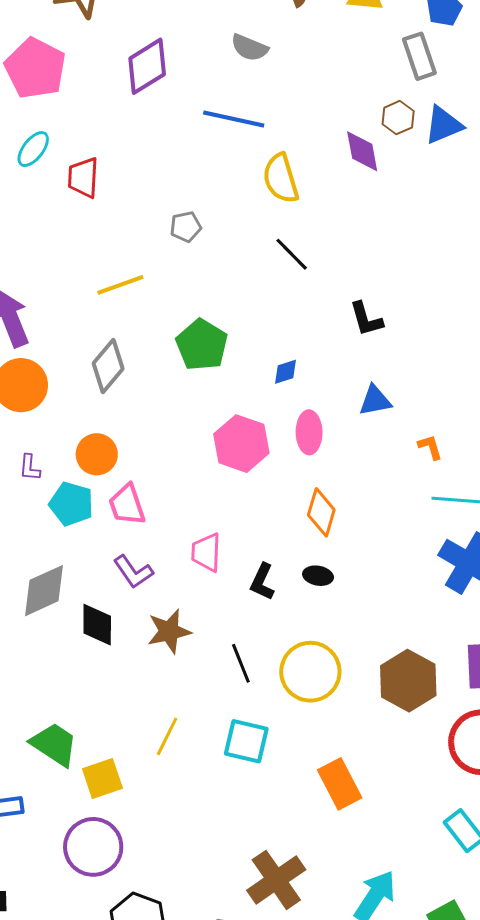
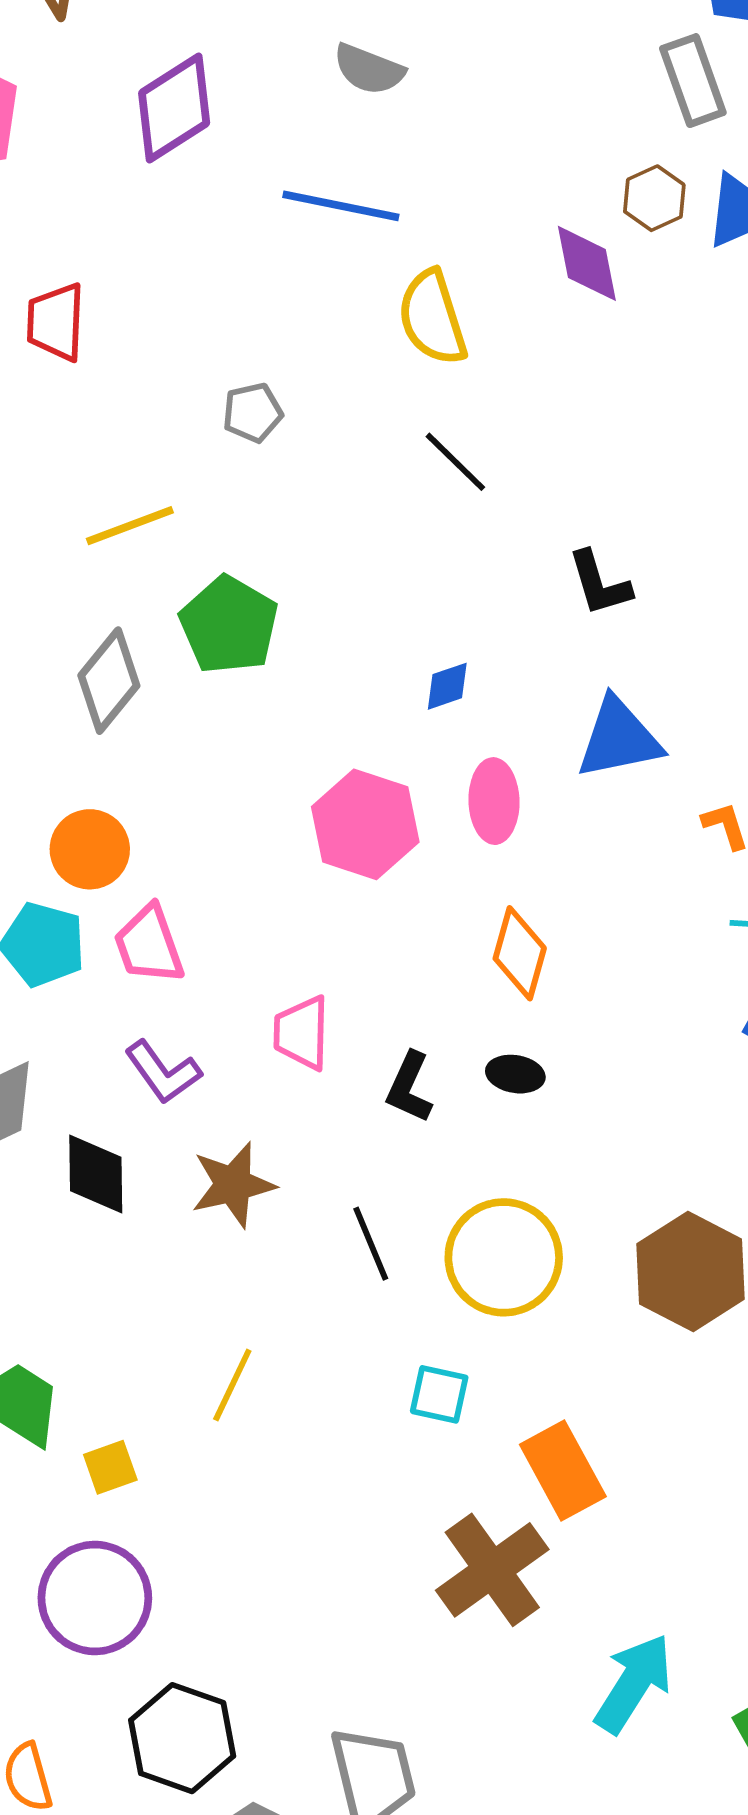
green pentagon: (202, 345) -> (229, 625), moved
blue triangle: (375, 401) -> (619, 739), size x1.4
cyan square: (246, 741) -> (439, 1394), moved, size x0.7
yellow square: (102, 778) -> (110, 1467), size x0.7
brown cross: (276, 880) -> (492, 1570), moved

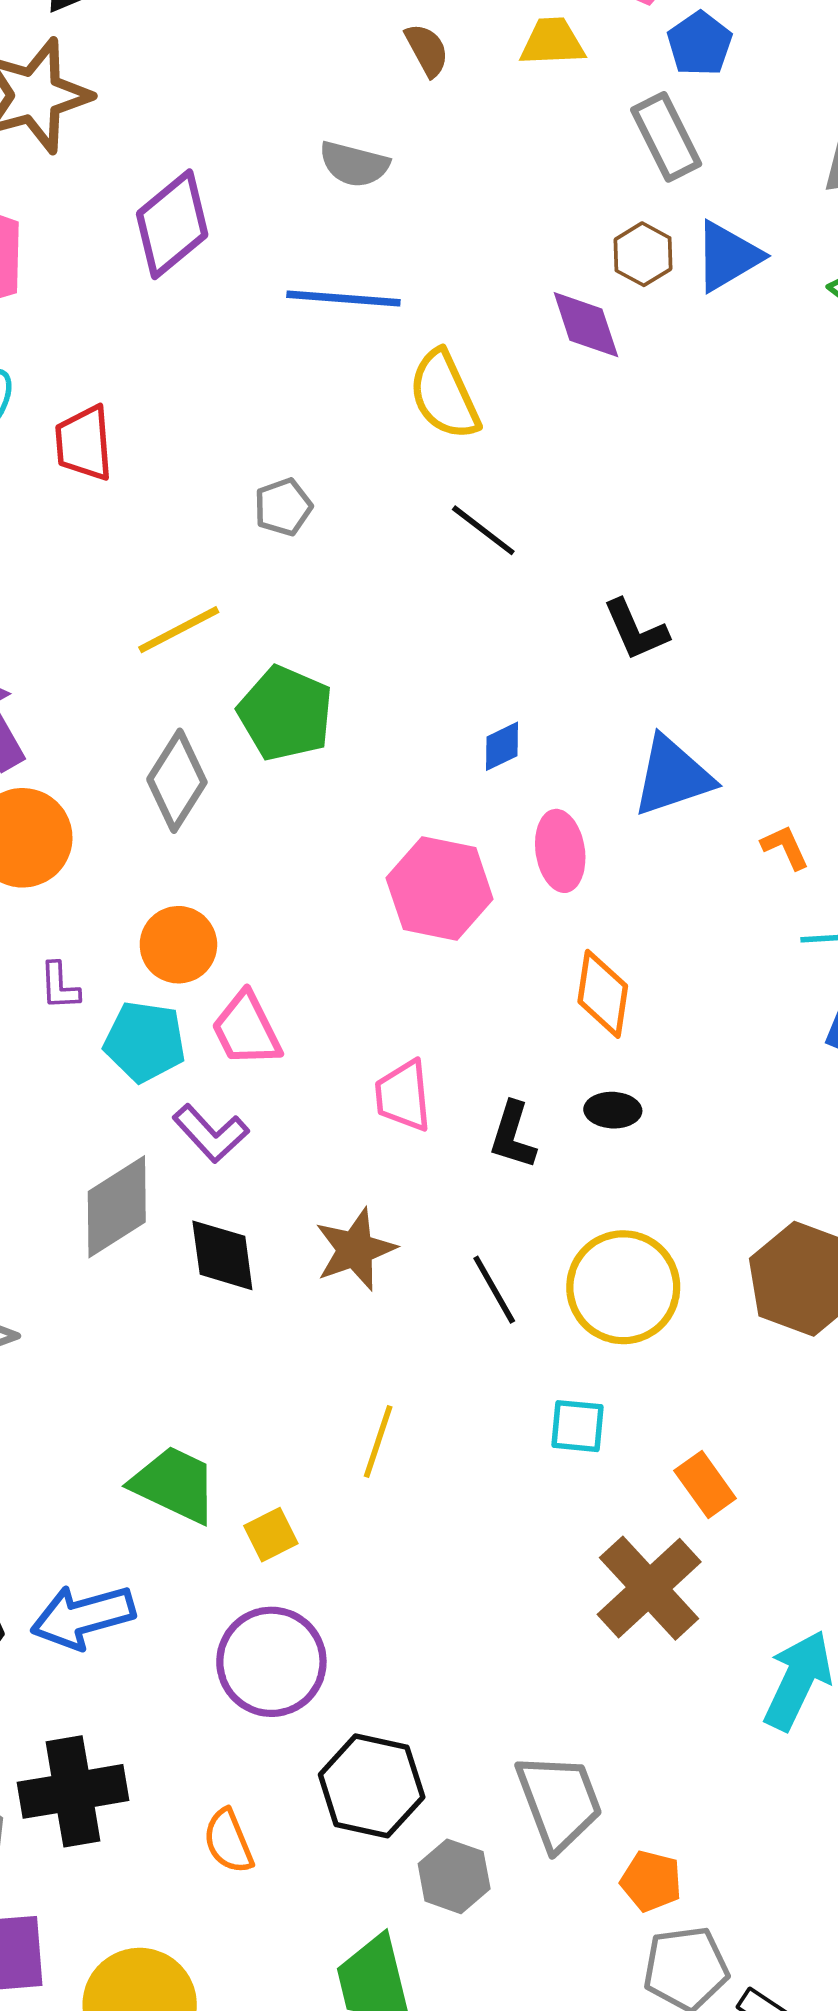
purple L-shape: (163, 1072) -> (211, 1133), moved
orange rectangle: (563, 1470) -> (705, 1484), size x0.7

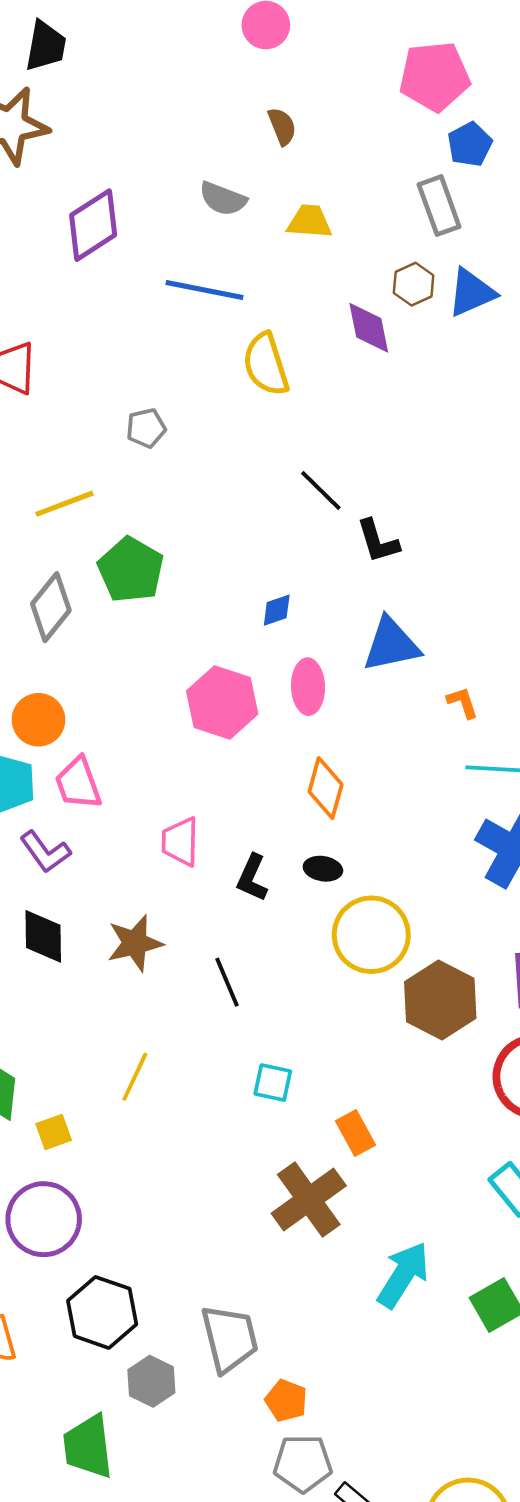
yellow trapezoid: (552, 42) -> (310, 222), moved
black line: (483, 530) -> (321, 491), moved
yellow circle: (623, 1287) -> (371, 935), moved

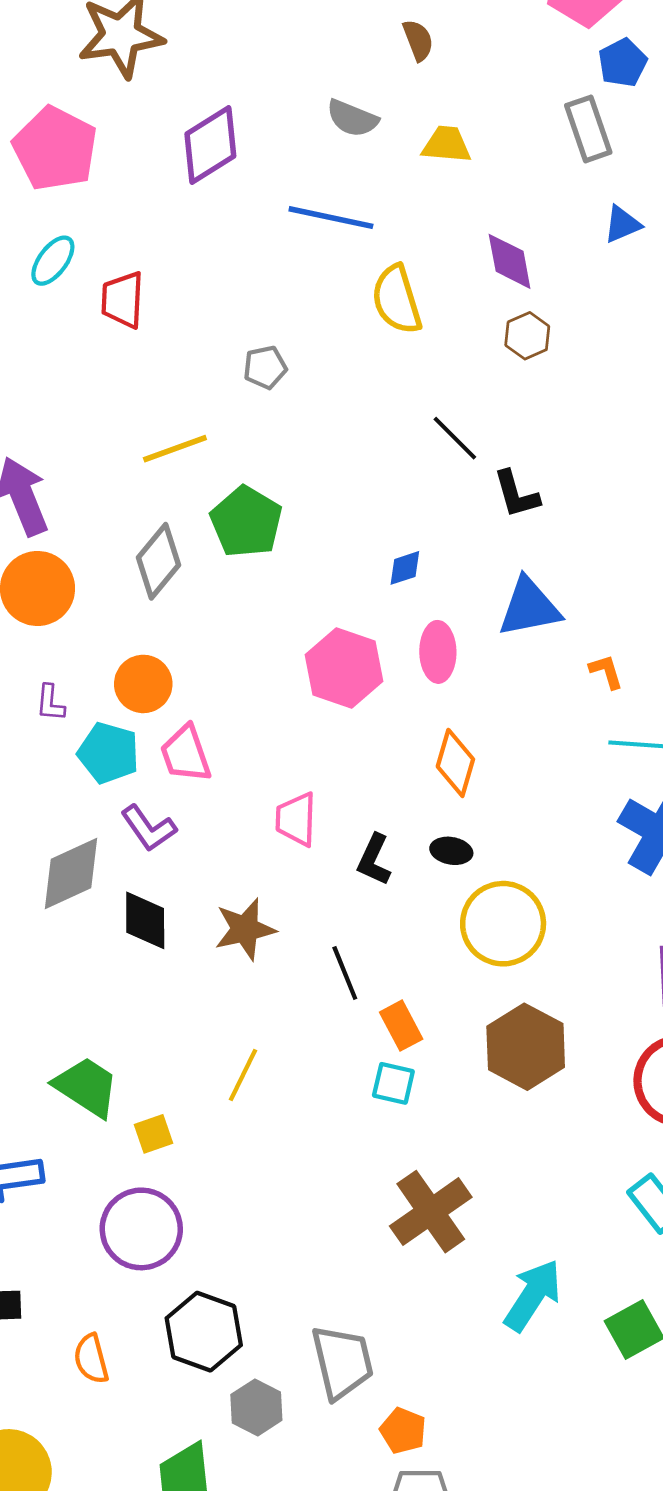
brown hexagon: (414, 284) -> (527, 336), moved
blue triangle: (472, 292) -> (622, 224), size x0.7
brown hexagon: (440, 1000) -> (526, 1047), moved
orange rectangle: (356, 1133) -> (401, 1026), moved

